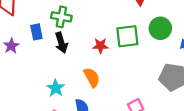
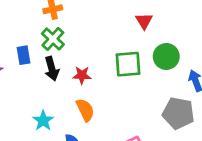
green cross: (61, 17) -> (53, 39), turned 30
red star: (100, 46) -> (82, 75), moved

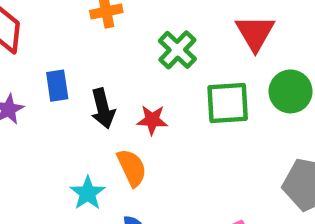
red triangle: (144, 21) -> (255, 33), size x1.4
green cross: (53, 39) -> (177, 50), moved
orange semicircle: (85, 110) -> (132, 168), moved

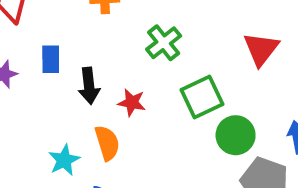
red triangle: (255, 33) -> (261, 49), moved
green circle: (290, 91) -> (236, 135), moved
green square: (228, 103) -> (202, 97), turned -30

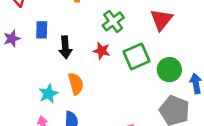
red triangle: (261, 49) -> (161, 20), moved
red star: (132, 103) -> (102, 51), moved
green circle: (236, 135) -> (169, 70), moved

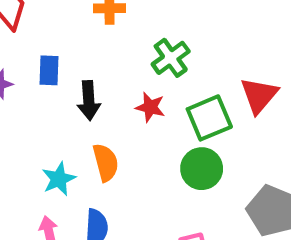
red triangle: (161, 20) -> (259, 95), moved
green circle: (169, 70) -> (202, 169), moved

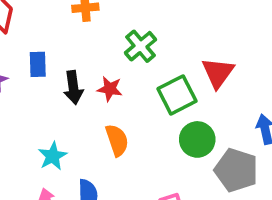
red star: (150, 107) -> (110, 89), moved
orange semicircle: (106, 162) -> (117, 140), moved
green circle: (202, 169) -> (197, 139), moved

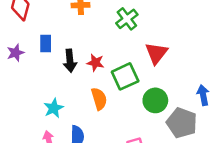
green cross: (140, 46) -> (127, 19), moved
red triangle: (218, 73) -> (156, 53), moved
green square: (177, 95) -> (125, 76), moved

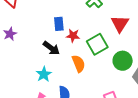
blue rectangle: (46, 44) -> (59, 24), moved
black arrow: (70, 61) -> (51, 48), moved, turned -42

